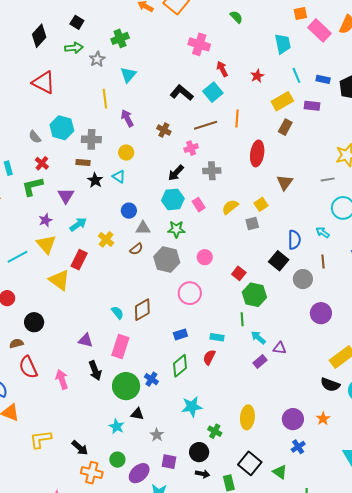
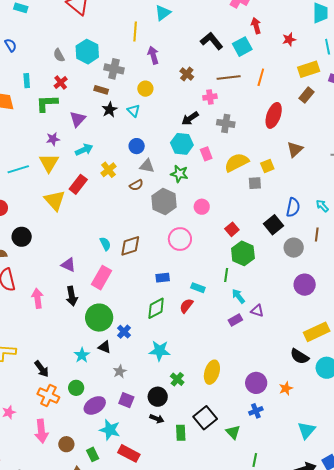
yellow semicircle: (230, 207) -> (237, 162), size x1.4
blue cross: (151, 379) -> (124, 332), moved

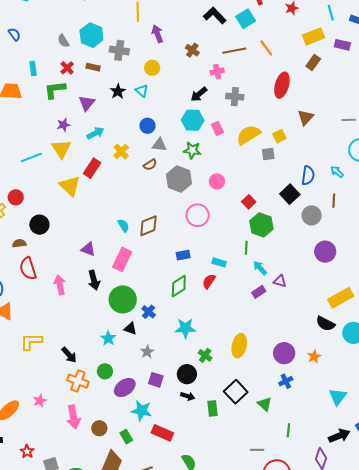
orange line: (261, 77) -> (266, 48), turned -48
brown rectangle: (101, 90) -> (93, 67), moved

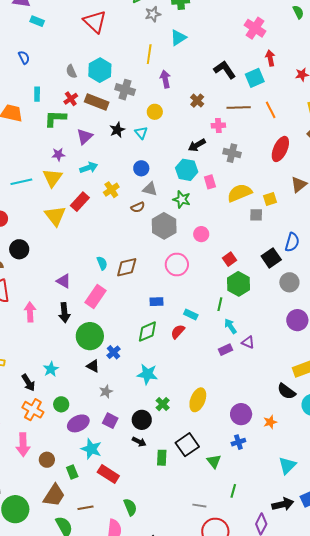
brown rectangle: (93, 67) -> (97, 102), size x1.6
cyan star: (108, 338) -> (51, 369), moved

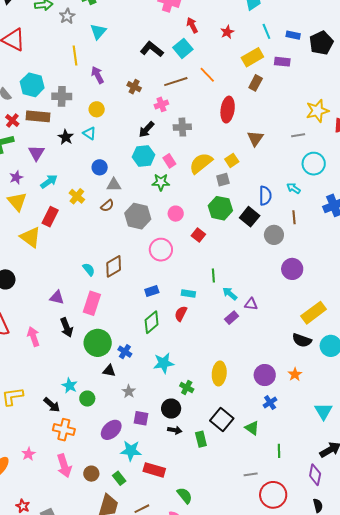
green star: (182, 199) -> (161, 182), moved
red square: (229, 259) -> (198, 235), moved
green hexagon: (239, 284) -> (220, 208), moved
green circle: (61, 404) -> (87, 399), moved

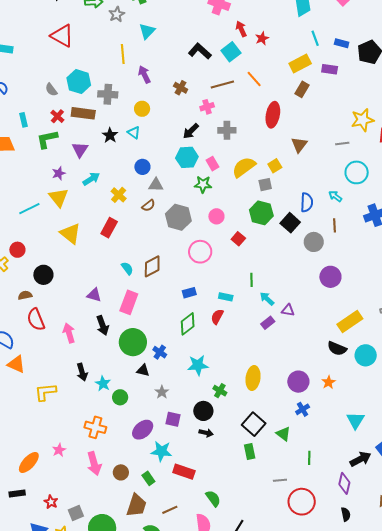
red star: (227, 32) -> (262, 38), moved
red rectangle: (50, 217) -> (109, 228), moved
black arrow: (52, 405) -> (82, 372), moved, turned 30
green rectangle: (201, 439) -> (250, 452), moved

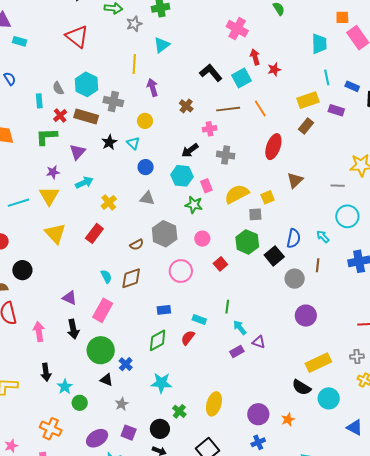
cyan rectangle: (24, 120) -> (39, 101), moved
blue circle: (142, 167) -> (146, 167), moved
brown semicircle: (148, 206) -> (137, 245), moved

